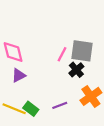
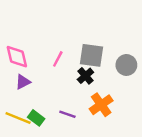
pink line: (62, 54) -> (58, 59), moved
purple line: (60, 105) -> (67, 114), turned 40

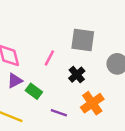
gray square: (91, 55) -> (83, 40), moved
green rectangle: (36, 118) -> (34, 91), moved

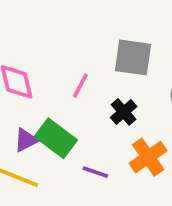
purple triangle: (15, 81) -> (26, 140), moved
green rectangle: (34, 91) -> (56, 138), size x1.5

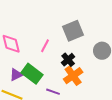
gray square: (133, 57) -> (73, 31), turned -30
orange cross: (148, 157) -> (73, 76), moved

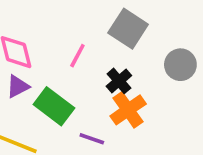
gray square: (73, 31) -> (128, 29), turned -35
purple triangle: (16, 75) -> (18, 86), moved

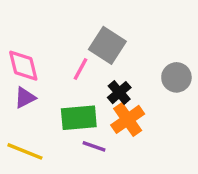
gray square: (128, 29) -> (107, 45), moved
green rectangle: (54, 106) -> (79, 118), moved, turned -42

